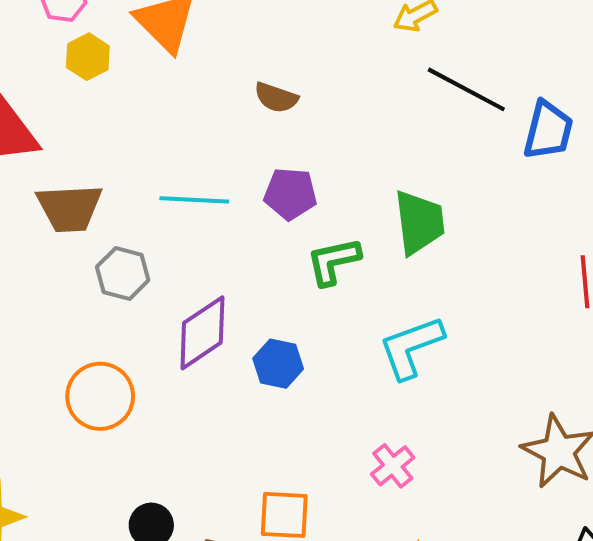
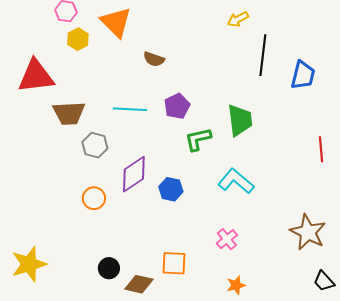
black line: (466, 89) -> (263, 55), turned 69
brown semicircle: (276, 98) -> (154, 59), moved
purple pentagon: (290, 194) -> (177, 106), turned -30
cyan L-shape: (411, 347) -> (236, 181), turned 60
orange circle: (100, 396) -> (94, 198), moved, size x0.7

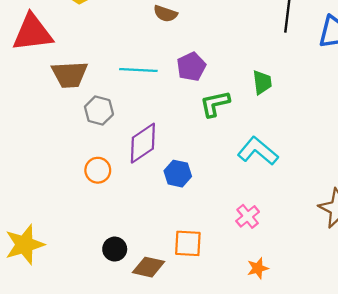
green trapezoid: (240, 120) -> (262, 82), size x0.7
blue hexagon: (171, 189) -> (178, 174), moved

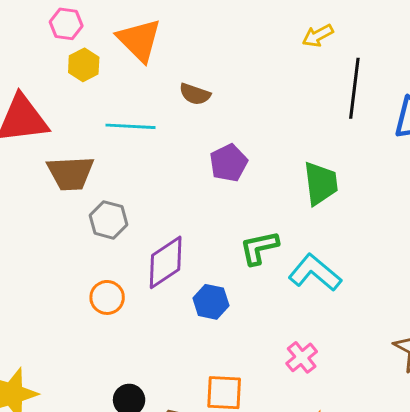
cyan line: (138, 70) -> (130, 126), moved
green trapezoid: (262, 82) -> (321, 183), size x1.4
green L-shape: (215, 104) -> (259, 248), moved

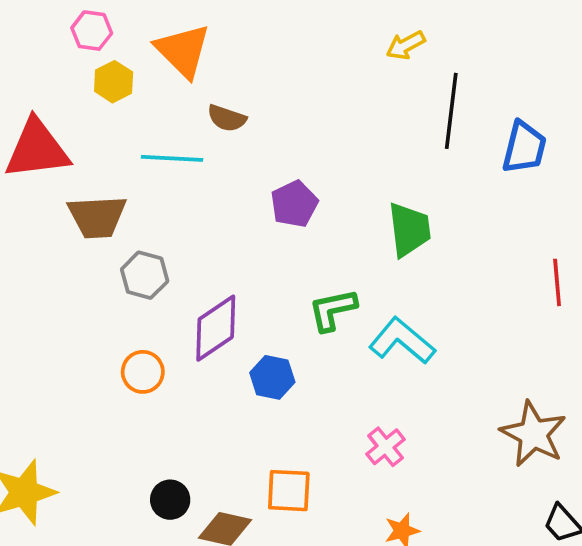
brown semicircle: (195, 94) -> (227, 118), moved

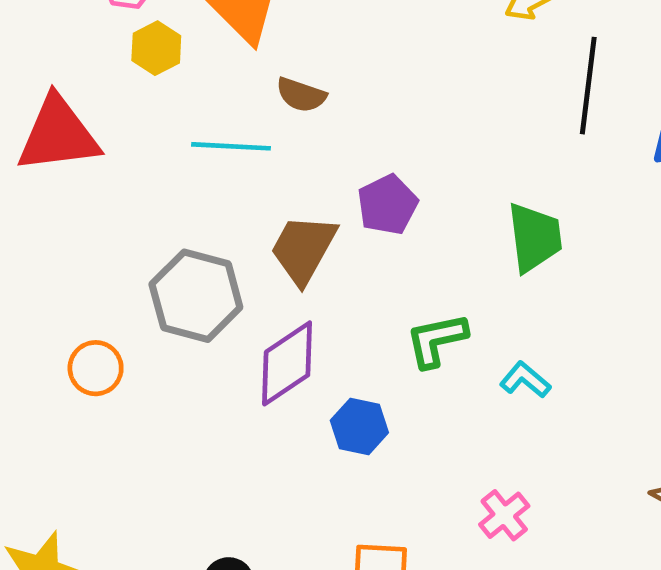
brown trapezoid: (97, 217) -> (303, 249), moved, turned 122
gray hexagon: (145, 275) -> (196, 296), size x1.5
cyan L-shape: (402, 341) -> (525, 380), size x0.6
orange circle: (143, 372) -> (96, 368), moved

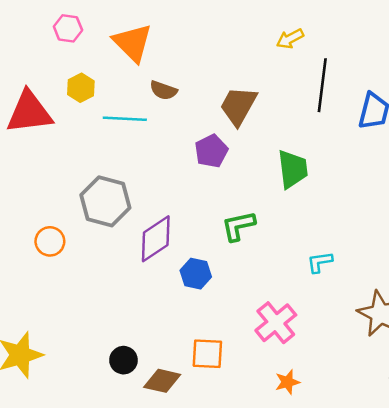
yellow hexagon: (156, 48) -> (81, 88), moved
brown trapezoid: (303, 249) -> (238, 106), moved
cyan L-shape: (525, 380) -> (320, 262), moved, turned -48
pink cross: (504, 515) -> (276, 323), size x1.5

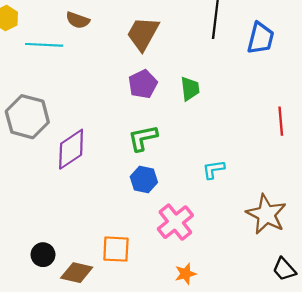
purple pentagon: (211, 151) -> (143, 84), moved
green trapezoid: (293, 169) -> (190, 89), size x0.7
blue hexagon: (196, 274) -> (144, 179), moved

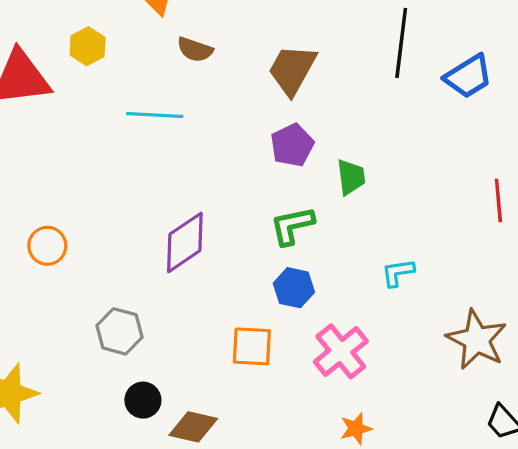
blue trapezoid: (261, 38) -> (468, 76), turned 44
cyan line: (44, 45) -> (155, 115), moved
green trapezoid: (190, 89) -> (351, 177), moved
gray hexagon: (27, 117) -> (119, 331), moved, size x0.7
orange square: (116, 249) -> (252, 346), moved

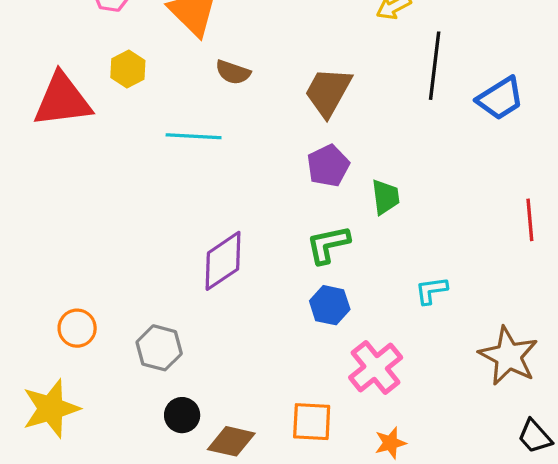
orange circle: (47, 246) -> (77, 328), moved
orange square: (252, 346) -> (312, 422), moved

